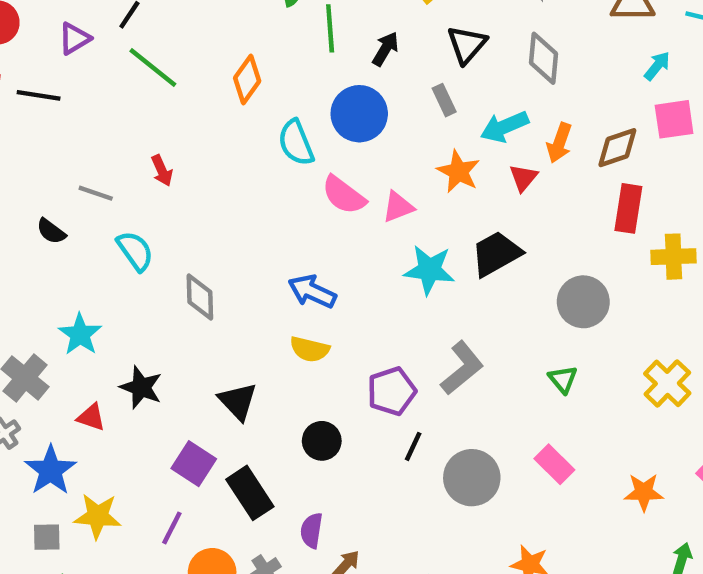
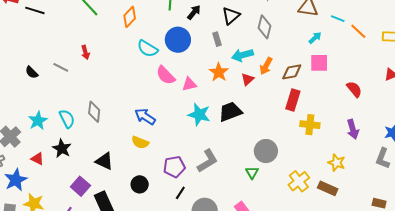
cyan semicircle: (296, 143) -> (148, 49), turned -45
gray line: (96, 193) -> (61, 67), moved
cyan semicircle: (135, 251) -> (67, 119), moved
gray circle: (583, 302) -> (266, 151), moved
black triangle: (238, 401) -> (104, 161), turned -30

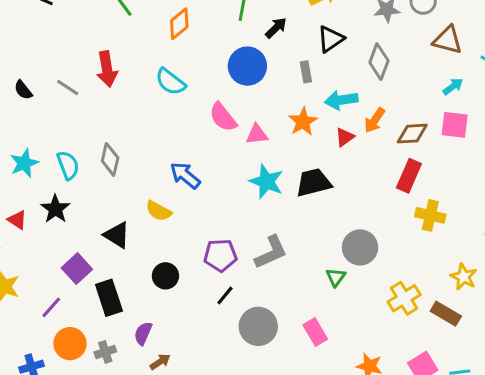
cyan semicircle: (148, 49) -> (170, 82), moved
red arrow: (85, 52) -> (107, 69), size x1.6
yellow semicircle: (140, 142) -> (159, 211), moved

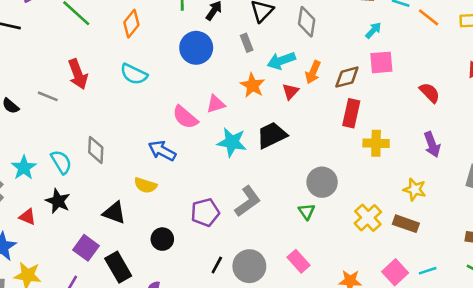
pink semicircle: (223, 117) -> (185, 117), moved
black line: (225, 295) -> (217, 265), moved

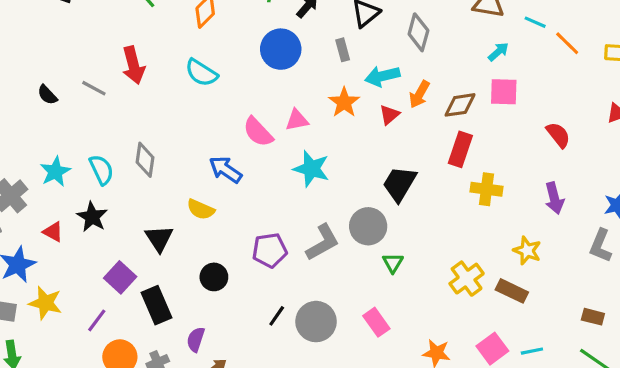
black trapezoid: (272, 135) -> (399, 184), moved, turned -40
gray circle: (322, 182) -> (368, 226), moved
black triangle: (114, 213) -> (159, 239), turned 30

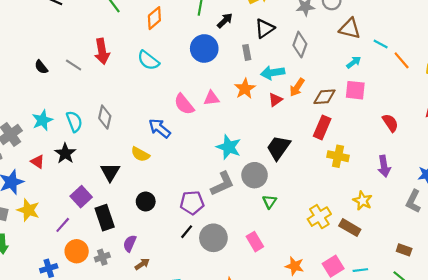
cyan star: (311, 169) -> (229, 147), moved
purple pentagon: (270, 250) -> (192, 203), moved

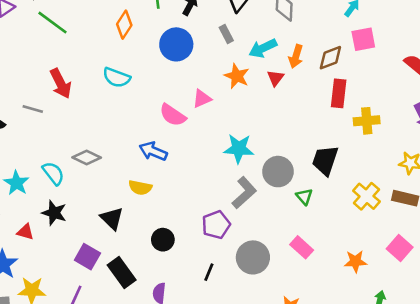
orange diamond: (154, 18) -> (124, 25), moved
gray diamond: (105, 117) -> (87, 158), turned -60
black trapezoid: (278, 148) -> (325, 160), moved
black line: (187, 232) -> (209, 272), moved

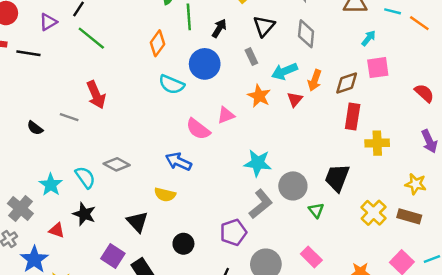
cyan semicircle: (117, 77) -> (172, 84), moved

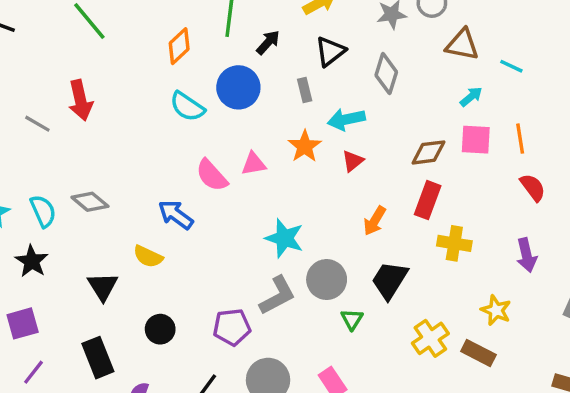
orange line: (419, 23) -> (520, 139), moved, turned 35
orange arrow: (315, 80) -> (375, 221), moved
purple square: (113, 256) -> (23, 323), moved, turned 30

